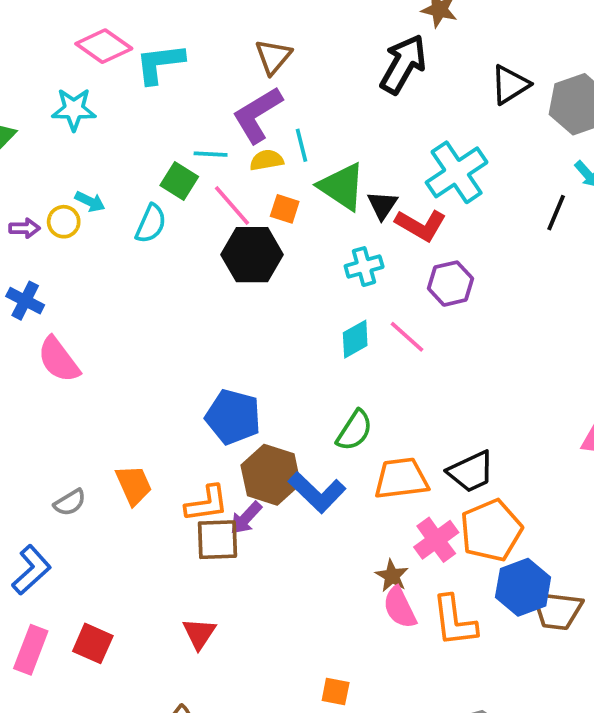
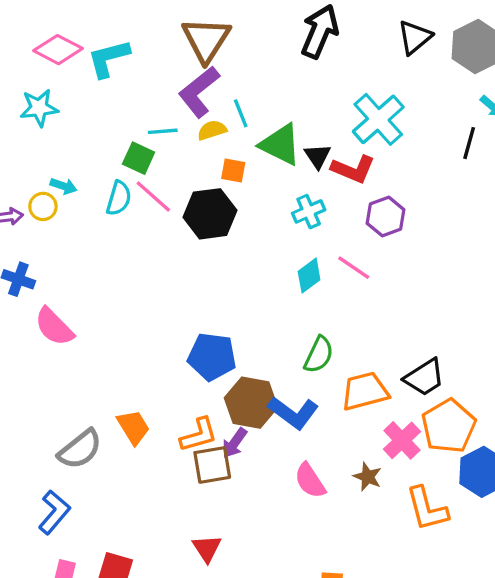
brown triangle: (273, 57) -> (206, 40), size x1.5
pink line: (232, 205) -> (153, 197), moved
gray semicircle: (70, 502) -> (80, 449), size x1.6
pink semicircle: (400, 608) -> (310, 481), moved

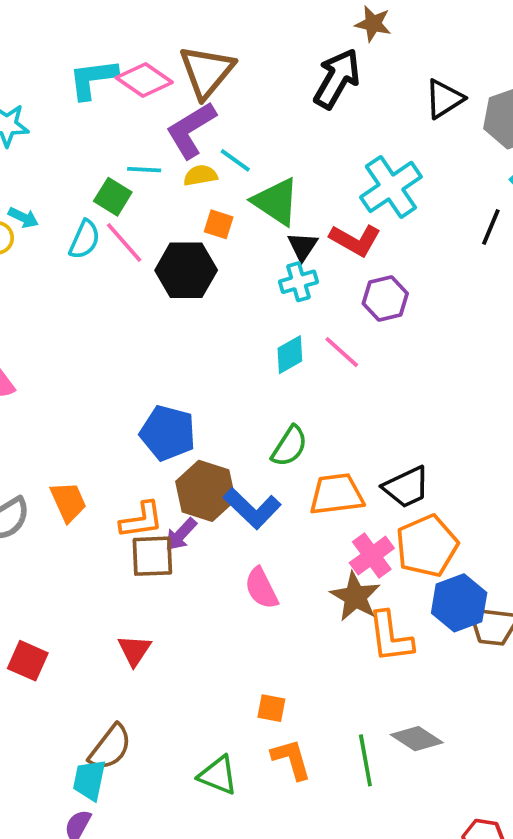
pink diamond: (58, 50) -> (144, 80), moved
cyan line: (241, 113) -> (235, 160), turned -40
black triangle: (318, 156) -> (303, 246), moved
brown star: (368, 477) -> (355, 597), moved, size x1.5

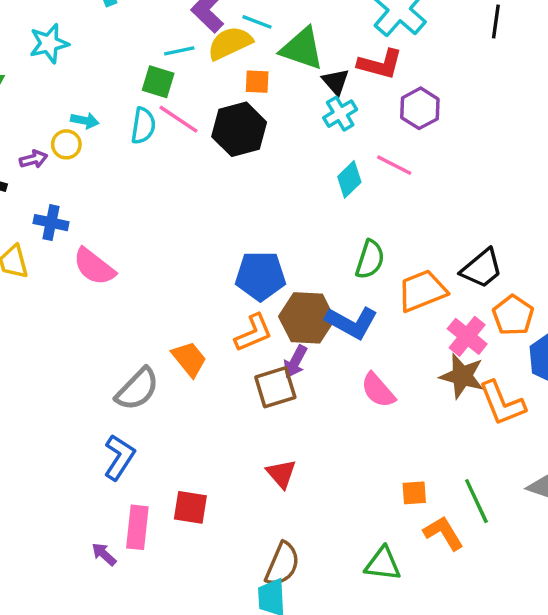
yellow semicircle: (200, 175) -> (230, 43), size x1.5
orange L-shape: (141, 520) -> (253, 333), moved
orange pentagon: (427, 546) -> (513, 315), size x0.7
green line: (365, 760) -> (476, 501), moved

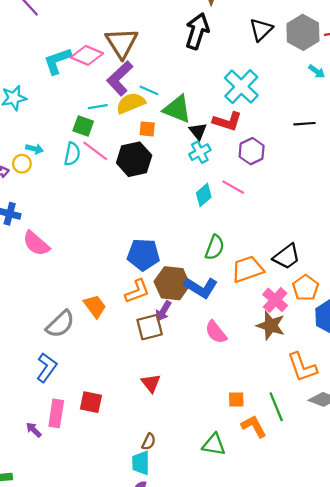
black line: (496, 21) -> (304, 124), moved, turned 75
orange L-shape: (502, 403) -> (302, 367), moved
brown semicircle: (282, 564) -> (149, 442), size x0.6

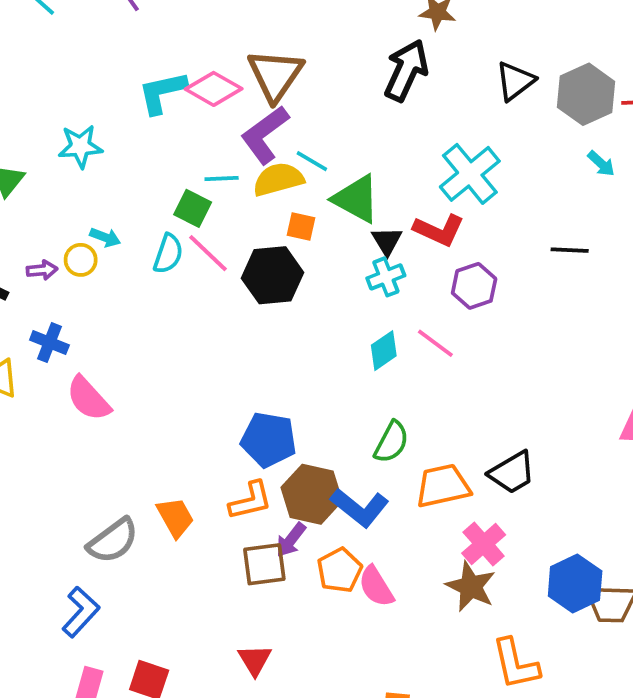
orange pentagon: (306, 288) -> (340, 570), moved

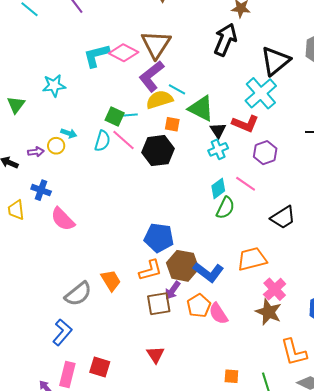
black triangle: (515, 81) -> (275, 61), moved, size x1.4
cyan line: (222, 179) -> (129, 115), moved
green semicircle: (391, 442) -> (225, 208), moved
black trapezoid: (512, 473) -> (283, 218), moved

